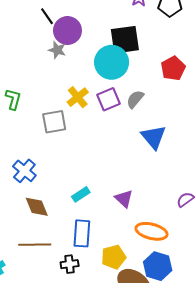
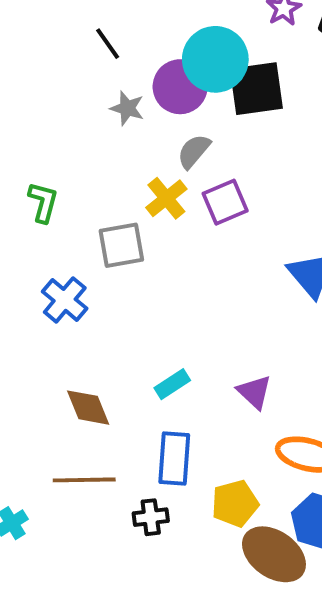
purple circle: (67, 31) -> (180, 87), moved
cyan circle: (112, 62) -> (215, 59), moved
gray semicircle: (135, 99) -> (194, 151), moved
blue cross: (24, 171) -> (65, 300), moved

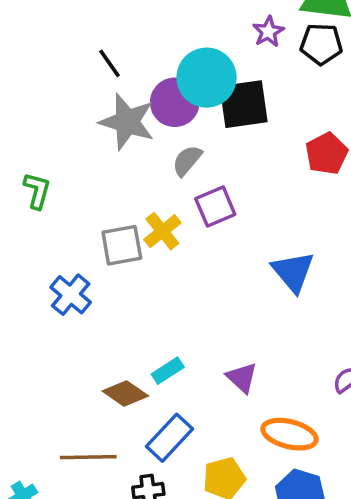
gray star: (127, 108) -> (127, 122), size x1.8
yellow cross: (166, 198) -> (162, 231), moved
green L-shape: (43, 202) -> (37, 191), moved
brown diamond: (88, 408) -> (125, 394), moved, turned -33
blue rectangle: (174, 458) -> (169, 438), turned 39

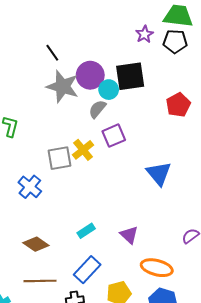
cyan circle: (207, 78) -> (109, 90), moved, size x0.6
brown diamond: (125, 394) -> (36, 244), moved

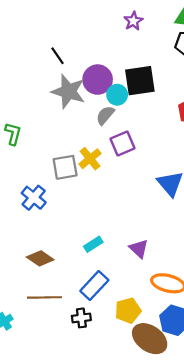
purple star: (144, 34) -> (133, 21), moved

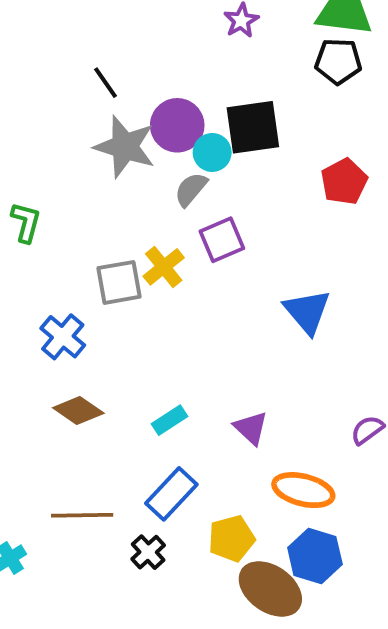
brown diamond: (40, 258) -> (78, 410), moved
black cross: (81, 318) -> (148, 552), turned -36

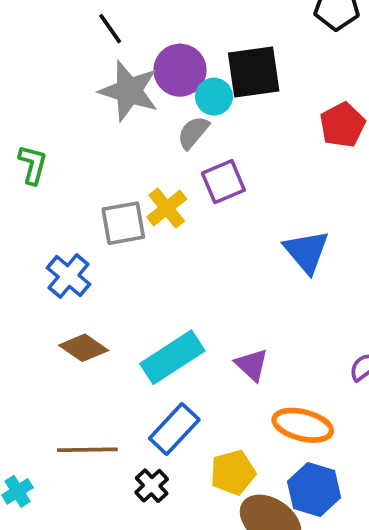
cyan rectangle: (169, 420) -> (172, 357), size x1.8

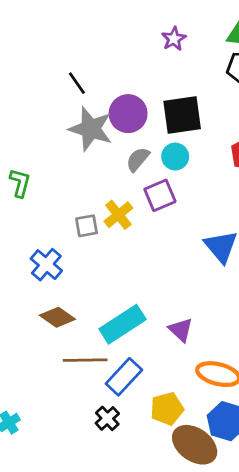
cyan circle: (214, 97) -> (175, 157), moved
gray square: (123, 223) -> (87, 226), size x0.7
brown line: (87, 450) -> (85, 360), moved

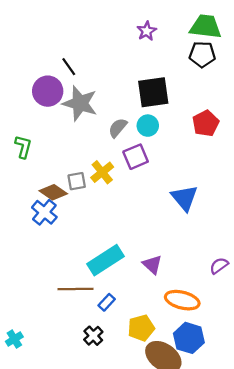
purple circle: (128, 114) -> (48, 91), moved
brown diamond: (57, 317) -> (53, 192), moved
blue rectangle: (124, 377) -> (107, 302), size x0.6

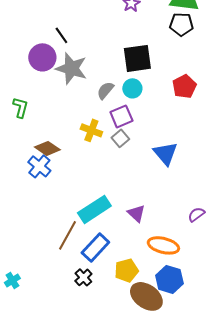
yellow cross: (102, 172) -> (91, 130), turned -30
gray square: (77, 181) -> (120, 138), moved, turned -30
brown line: (75, 289) -> (67, 235), turned -60
blue rectangle: (107, 302) -> (95, 247), size x1.8

